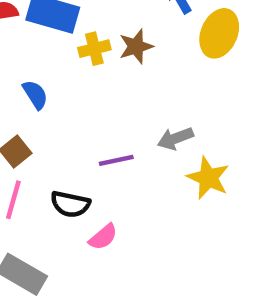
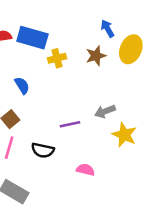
brown star: (136, 46) -> (96, 56), moved
pink semicircle: (103, 237) -> (85, 170), moved, turned -126

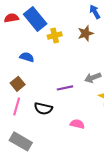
blue rectangle: (32, 38) -> (35, 19), turned 35
blue semicircle: (22, 85) -> (27, 57), turned -40

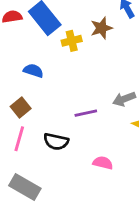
brown star: (86, 33) -> (101, 28), moved

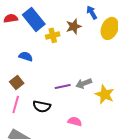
gray arrow: (124, 99) -> (84, 83), moved

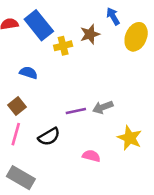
yellow star: (105, 94) -> (130, 138), moved
black semicircle: (42, 106) -> (49, 137), turned -42

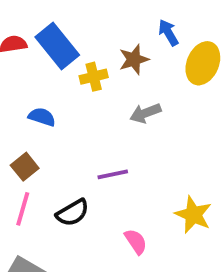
gray arrow: (103, 107) -> (145, 113), moved
pink semicircle: (91, 156) -> (136, 241), turned 42

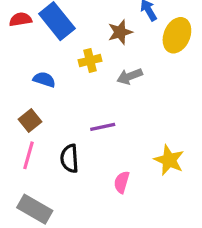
yellow cross: (94, 77) -> (90, 61), moved
black semicircle: (73, 213) -> (70, 158), turned 116
pink semicircle: (136, 241) -> (122, 182), turned -130

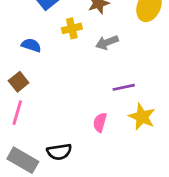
purple line: (103, 127) -> (124, 87), moved
black semicircle: (70, 158) -> (59, 152), moved, turned -95
pink semicircle: (122, 182) -> (100, 122), moved

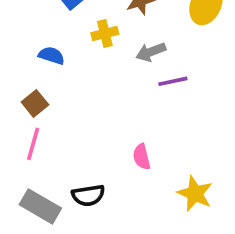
purple line: (124, 87) -> (173, 81), moved
yellow star: (142, 117) -> (195, 194), moved
pink semicircle: (100, 122) -> (142, 157), turned -30

